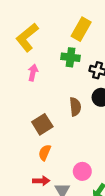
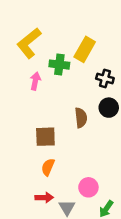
yellow rectangle: (81, 29) -> (85, 49), moved
green cross: (71, 57) -> (59, 65), moved
brown square: (42, 124) -> (45, 137), turned 30

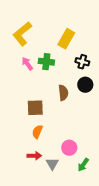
green cross: (59, 65) -> (46, 62), moved
pink arrow: (35, 81) -> (27, 64), turned -48

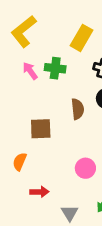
orange semicircle: (37, 132) -> (20, 162), moved
pink circle: (69, 148) -> (85, 168), moved
gray triangle: (52, 164) -> (70, 213), moved

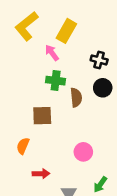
yellow rectangle: (81, 38) -> (66, 31), moved
green cross: (55, 68) -> (56, 81), moved
pink arrow: (30, 71) -> (52, 53), moved

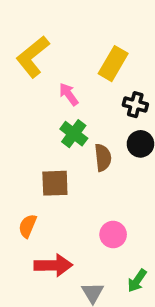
yellow rectangle: (66, 31) -> (113, 64), moved
green cross: (56, 81) -> (74, 134), turned 30
red arrow: (41, 174) -> (53, 265), size x1.5

